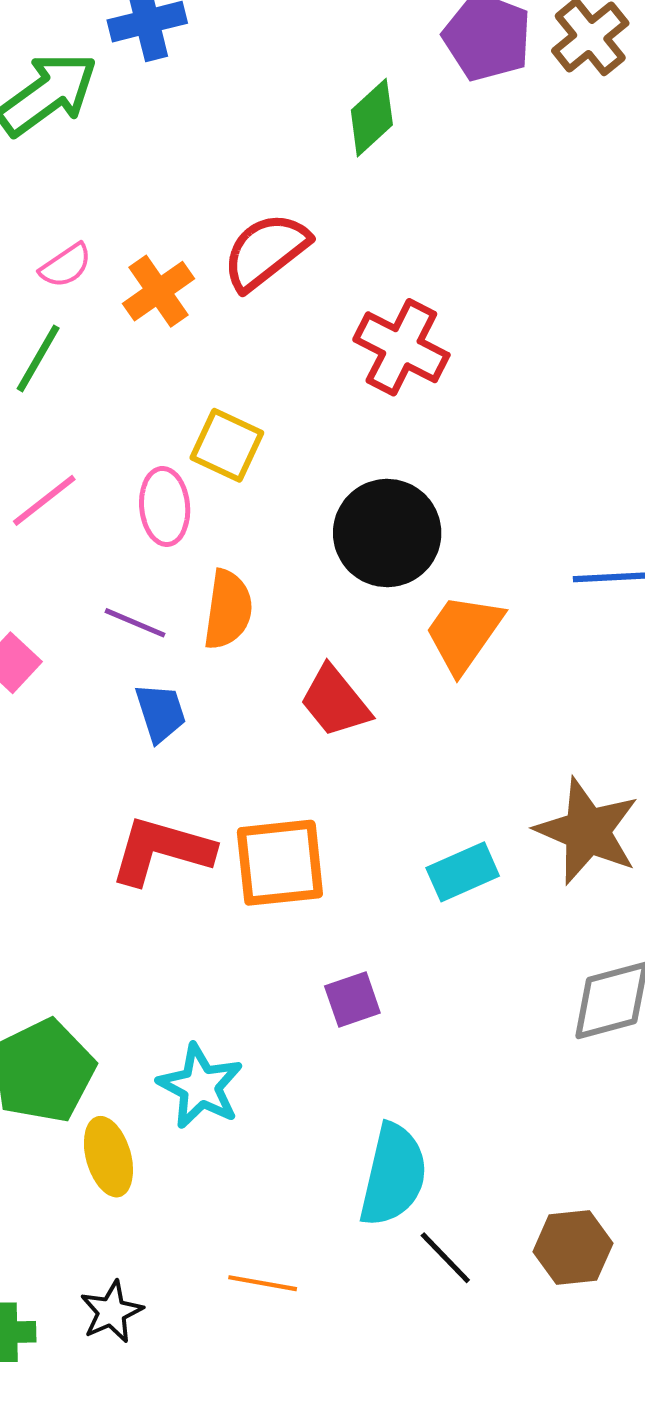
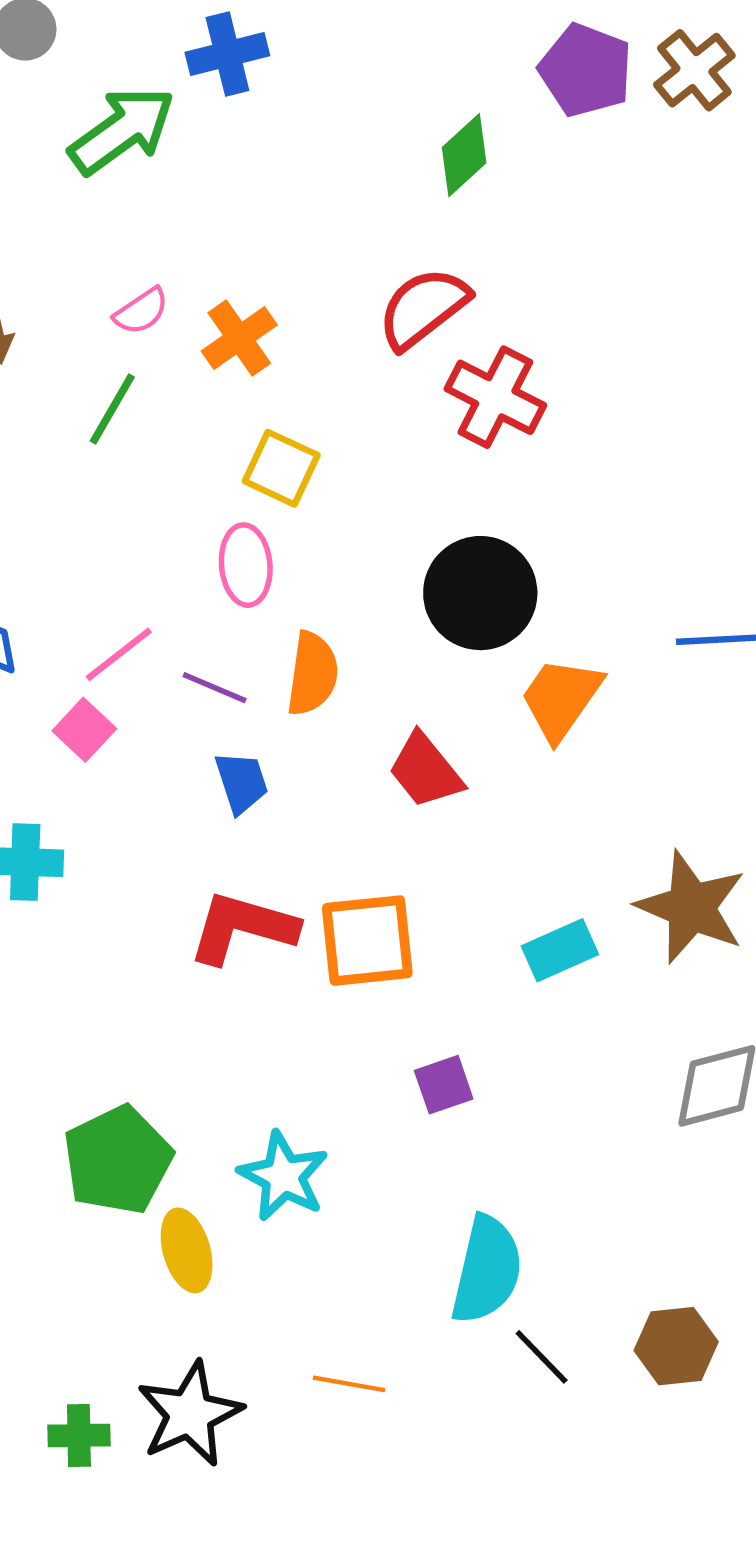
red semicircle: (266, 251) -> (423, 308), moved
yellow square: (227, 445) -> (281, 468), moved
pink line: (44, 500) -> (119, 654), moved
black star: (112, 1312) -> (190, 1414), size x1.6

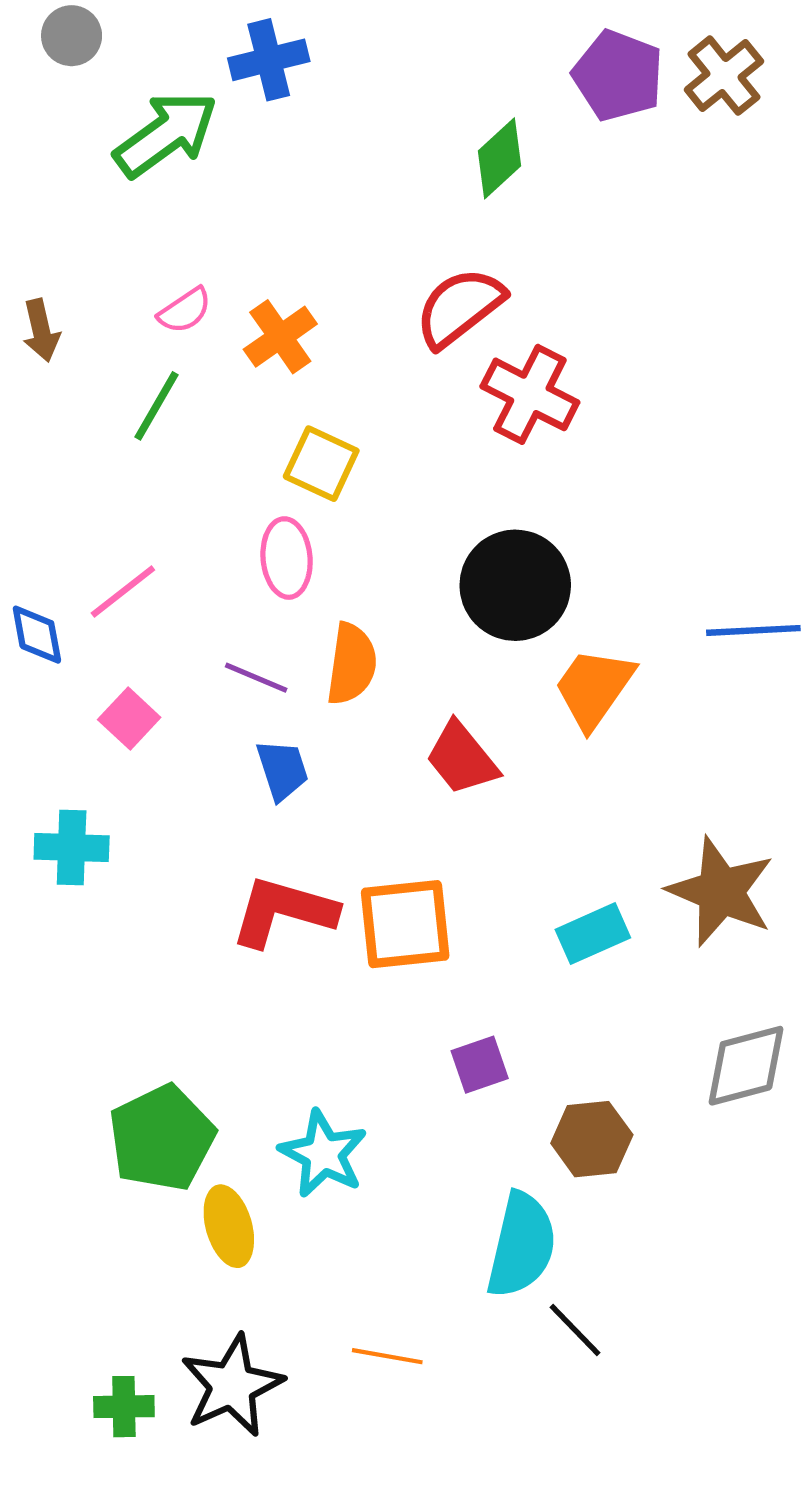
pink line: (119, 654) -> (123, 592), moved
brown hexagon: (676, 1346) -> (592, 1139), moved

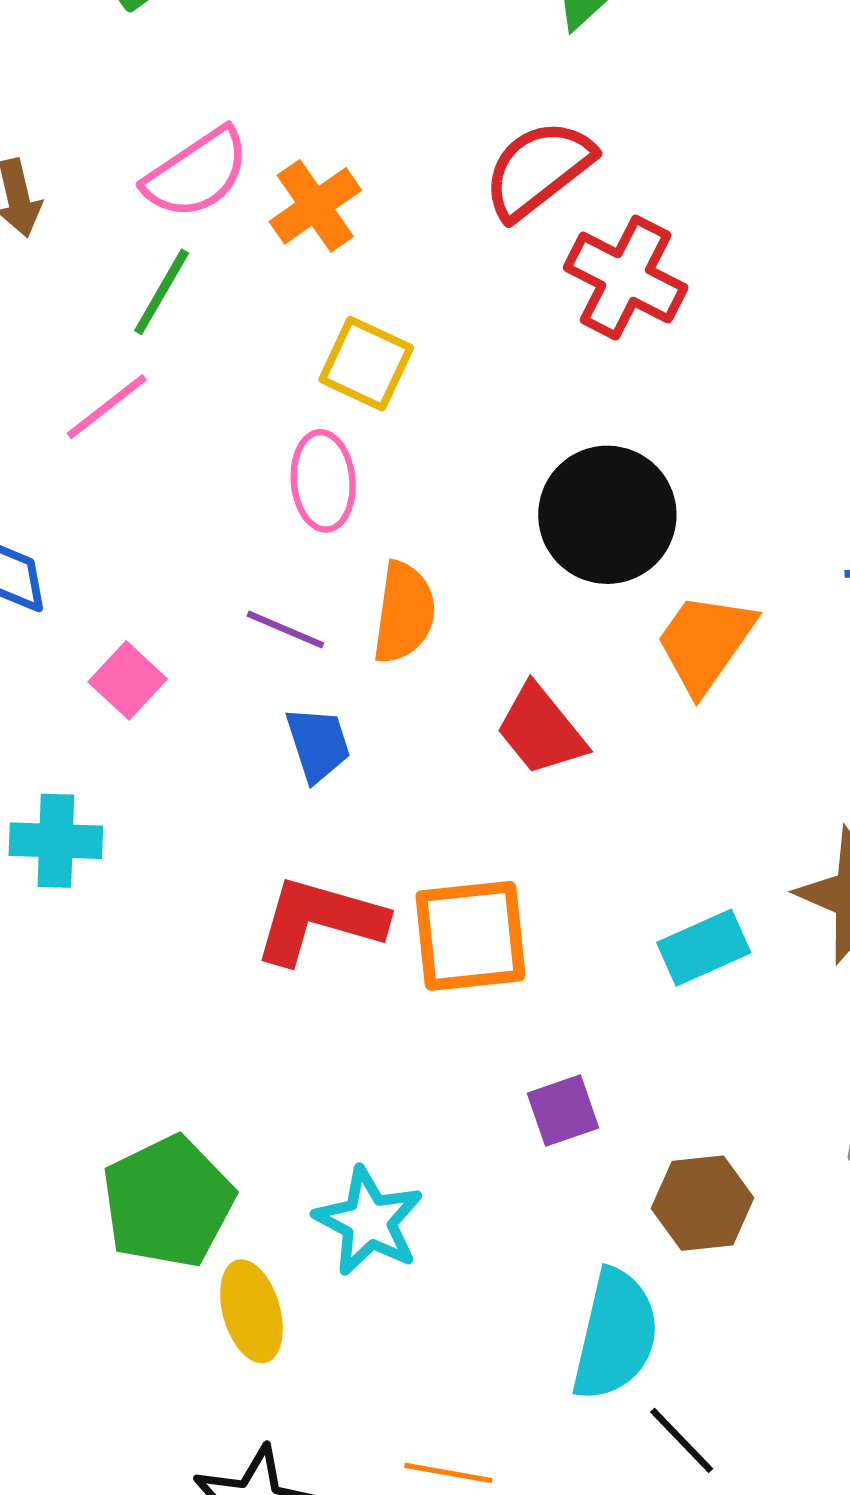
pink semicircle: (185, 310) -> (197, 173), size x1.6
pink line: (123, 592) -> (107, 407), moved

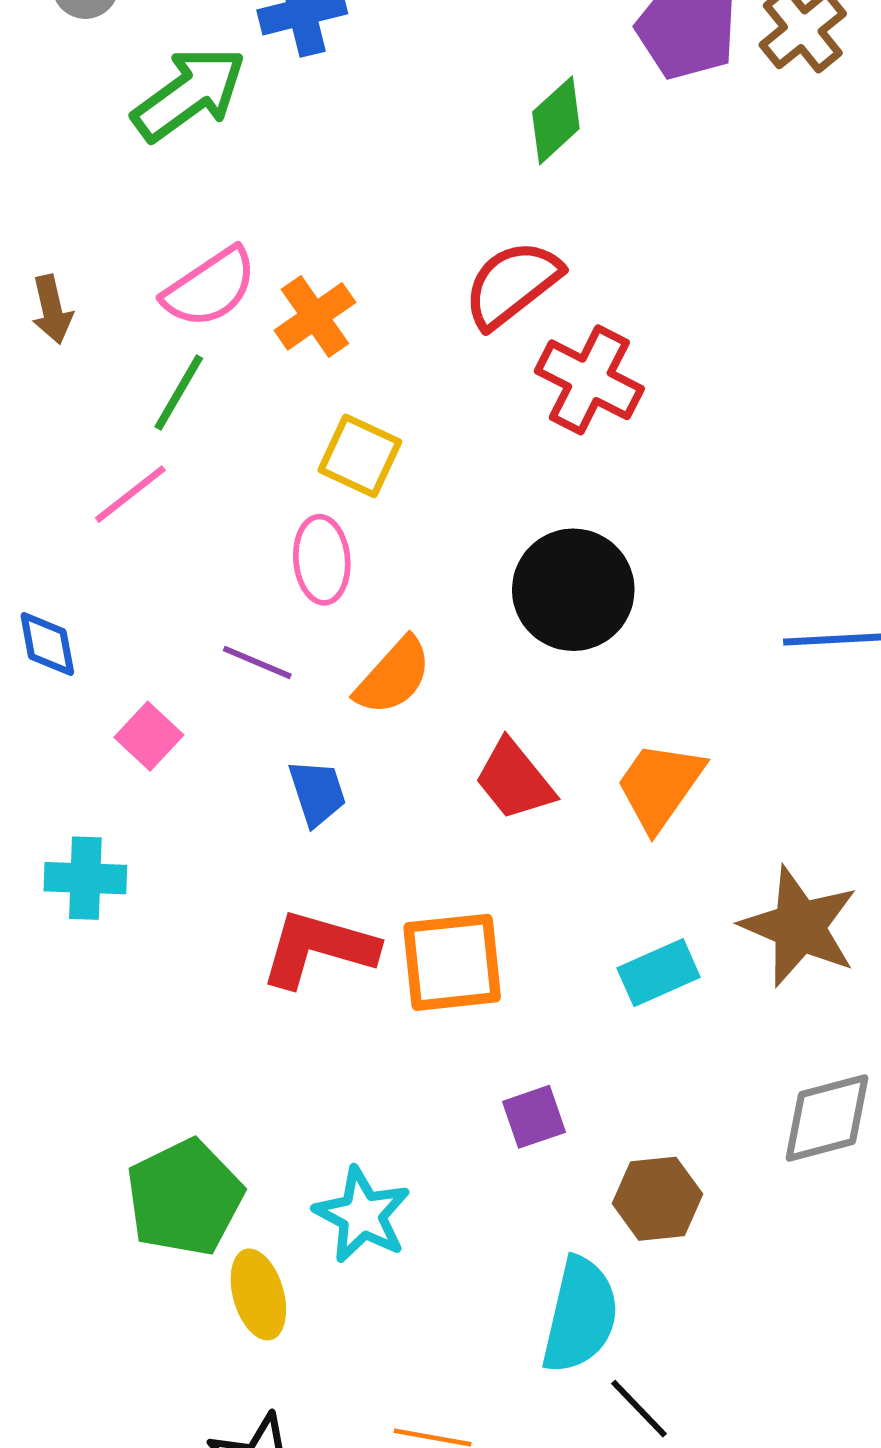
orange semicircle: (404, 613) -> (393, 676), turned 34
purple line: (285, 630) -> (257, 662), moved
orange trapezoid: (705, 643) -> (660, 786), moved

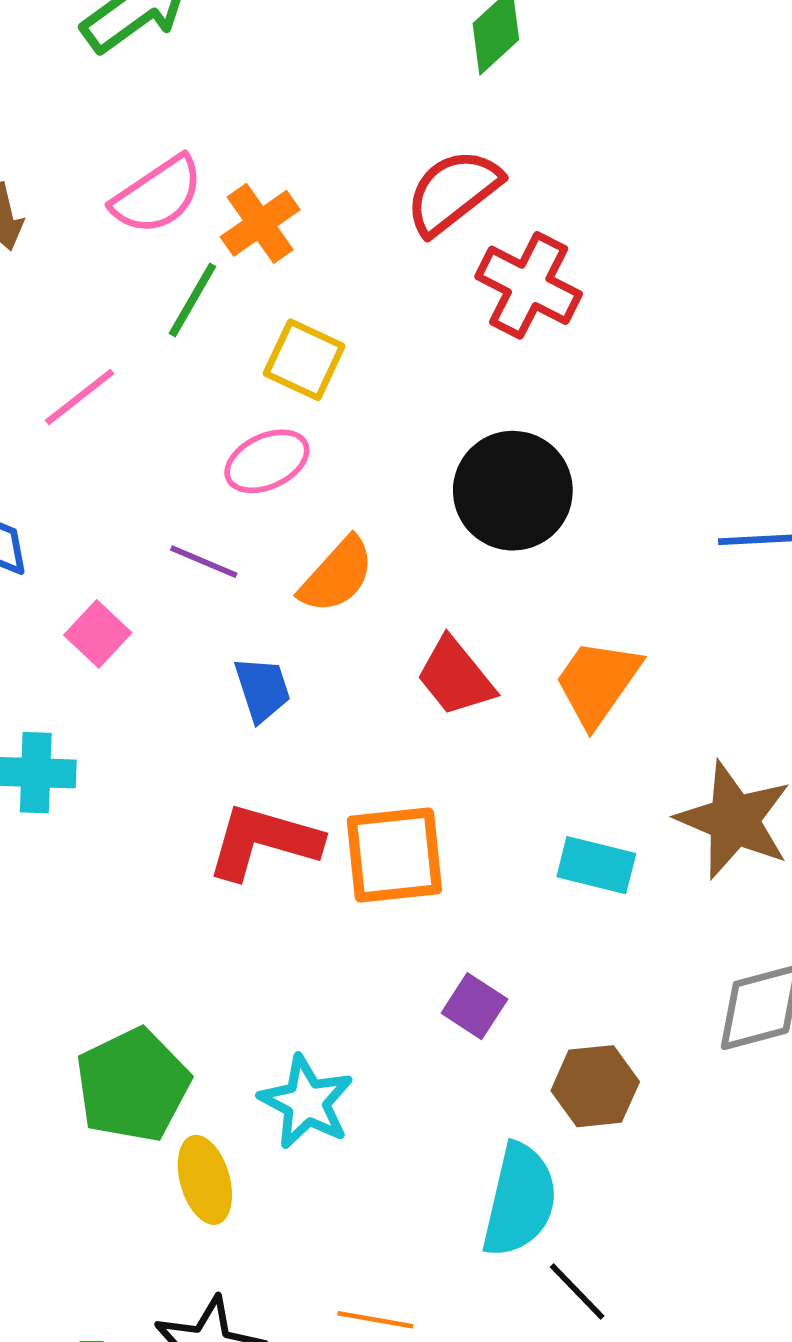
green line: (179, 393) -> (192, 300), moved
pink ellipse: (322, 560) -> (267, 461), turned 70
cyan rectangle: (659, 973) -> (596, 865), turned 38
purple square: (534, 1117) -> (474, 1006), turned -38

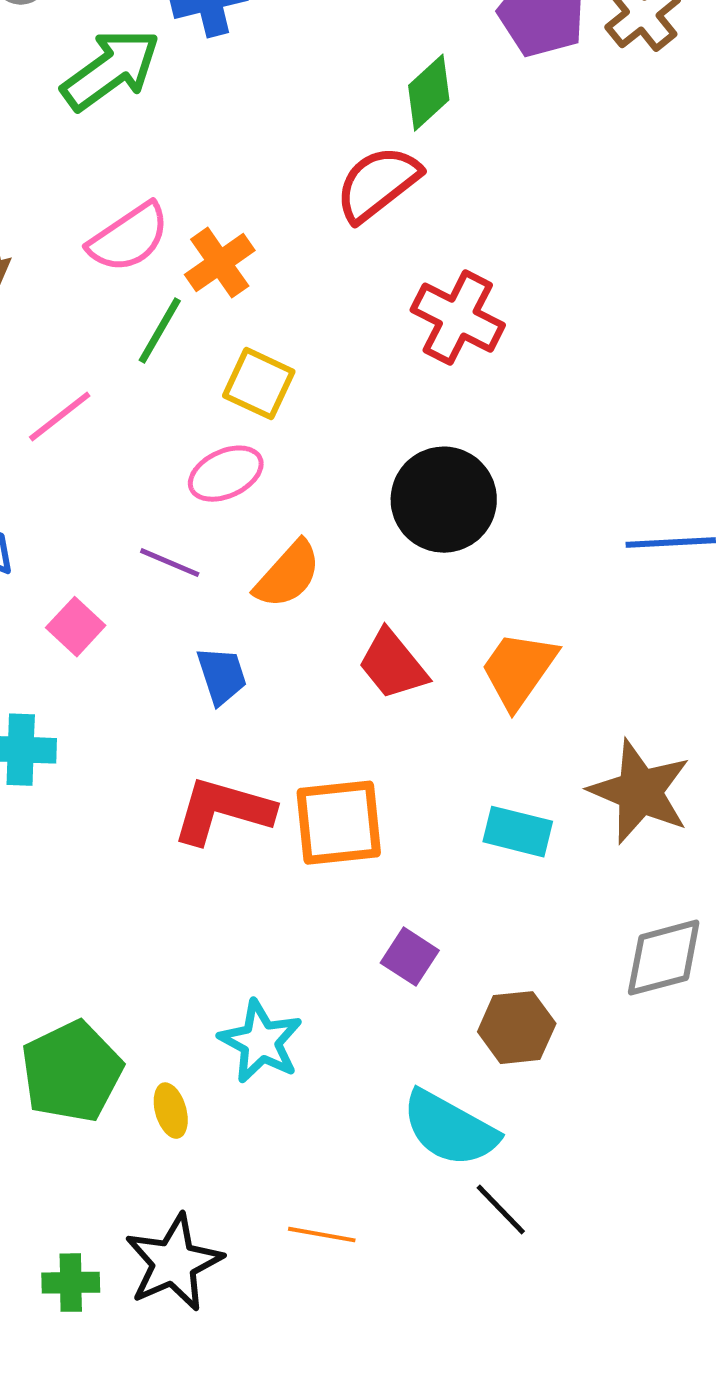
red semicircle: (453, 192) -> (378, 184), moved
green pentagon: (133, 1085) -> (72, 1072), moved
yellow ellipse: (205, 1180) -> (171, 1111), size x0.7
cyan semicircle: (520, 1200) -> (450, 1129), turned 106

